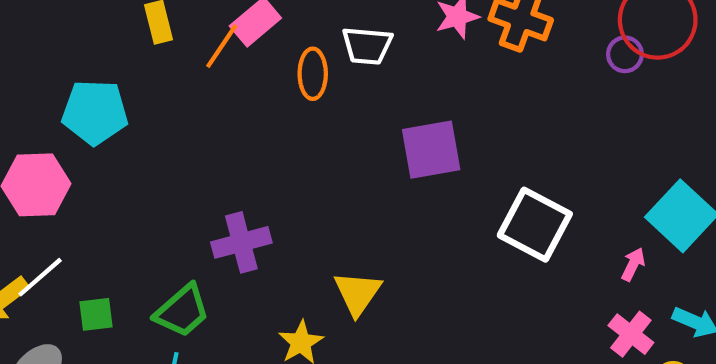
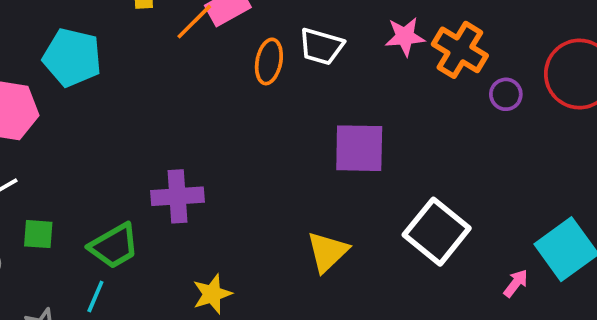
purple circle: (625, 54) -> (506, 94), moved
yellow triangle: (358, 293) -> (327, 252), moved

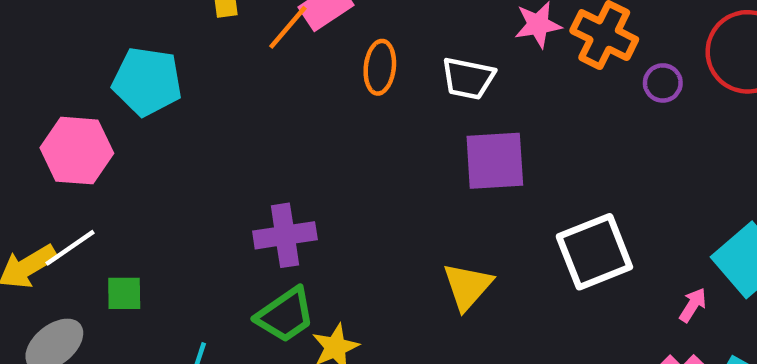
white trapezoid: (321, 46) -> (468, 78), moved
white square: (437, 232) -> (594, 252), turned 34
green trapezoid: (114, 246) -> (285, 315), moved

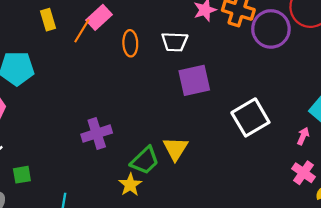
purple circle: (663, 83) -> (271, 29), size x2.0
yellow triangle: (467, 286) -> (176, 149), moved
green trapezoid: (285, 315) -> (145, 160), moved

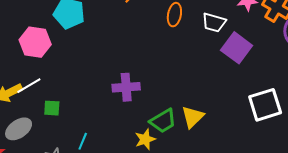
purple square: (194, 80) -> (237, 48), moved, turned 36

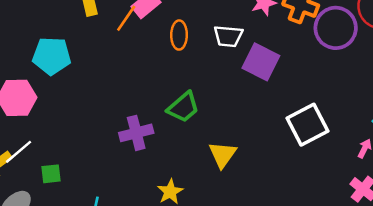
green trapezoid: (163, 121) -> (183, 107), moved

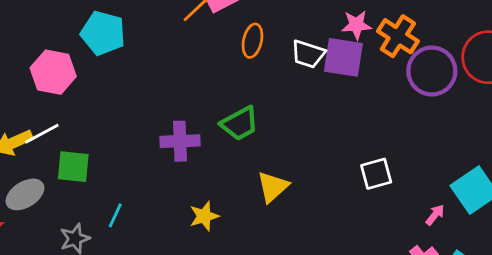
purple square: (261, 62) -> (343, 57), moved, turned -30
white square: (307, 125) -> (376, 174), size x0.7
green square: (51, 174) -> (73, 167), size x1.4

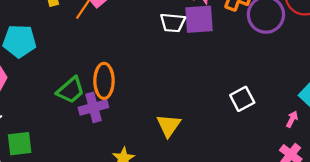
orange ellipse: (252, 41) -> (104, 81), moved, size x1.4
green trapezoid: (240, 124) -> (71, 90), moved

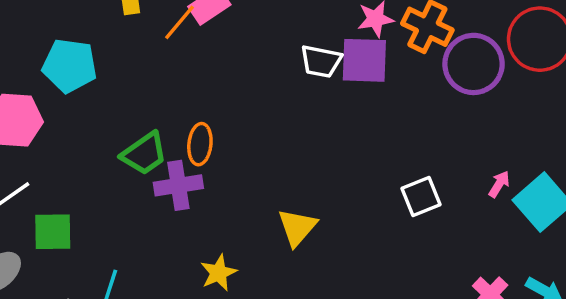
orange ellipse: (104, 81) -> (200, 144), size x0.7
pink arrow: (292, 119) -> (499, 184), moved

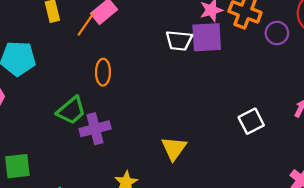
purple circle: (474, 64) -> (277, 33), size x0.6
orange ellipse: (200, 144) -> (103, 72), moved

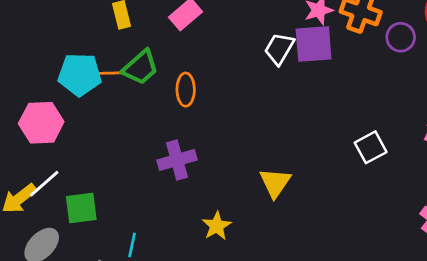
orange line: (86, 24) -> (109, 73), moved, turned 55
white trapezoid: (179, 41) -> (279, 49), turned 116
green trapezoid: (71, 110) -> (140, 67), moved

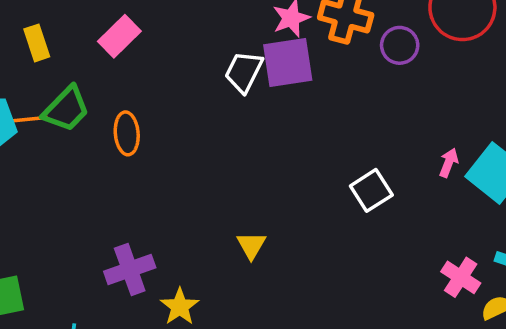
purple cross: (177, 160) -> (130, 270), moved
yellow triangle: (275, 183) -> (251, 245), size x0.7

